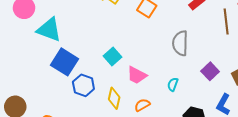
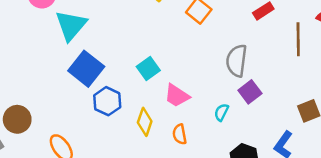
cyan triangle: (49, 30) -> (71, 25), turned 44
purple square: (210, 71) -> (250, 92), moved
orange semicircle: (142, 105) -> (180, 134), turned -77

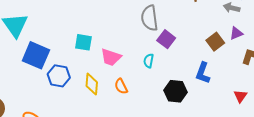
cyan square: (148, 68) -> (83, 42), turned -30

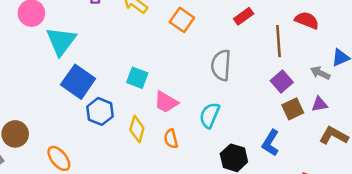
purple square: (166, 39) -> (282, 81), moved
cyan semicircle: (149, 61) -> (210, 115), size x1.5

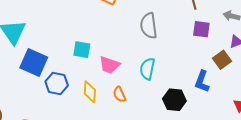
purple square: (282, 81) -> (201, 29), turned -30
brown square: (293, 109) -> (222, 60), moved

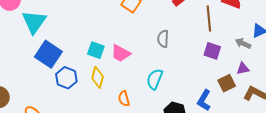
gray semicircle: (149, 26) -> (163, 39), size x0.7
pink trapezoid: (109, 65) -> (121, 53), moved
yellow diamond: (90, 92) -> (98, 77), moved

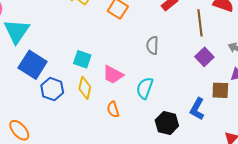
purple square: (212, 51) -> (204, 57), turned 30
pink trapezoid: (121, 53) -> (113, 75), moved
brown square: (227, 83) -> (220, 90), turned 30

